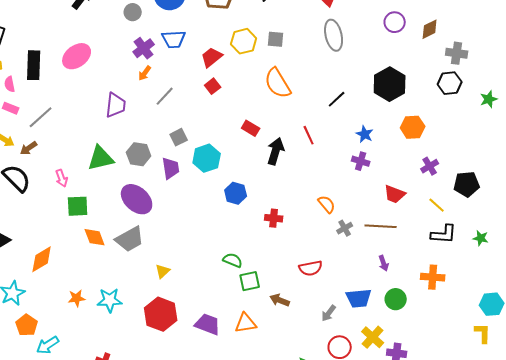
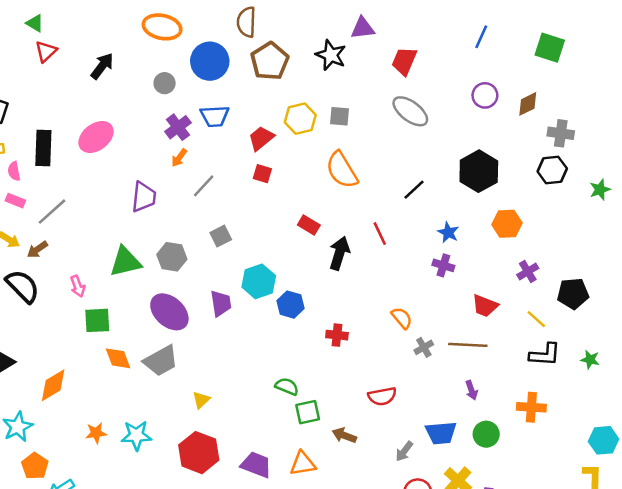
gray ellipse: (334, 35) -> (410, 111), turned -40
red square: (213, 86) -> (262, 174), turned -35
cyan hexagon: (207, 158) -> (259, 281), moved
purple trapezoid: (171, 168) -> (221, 303), moved

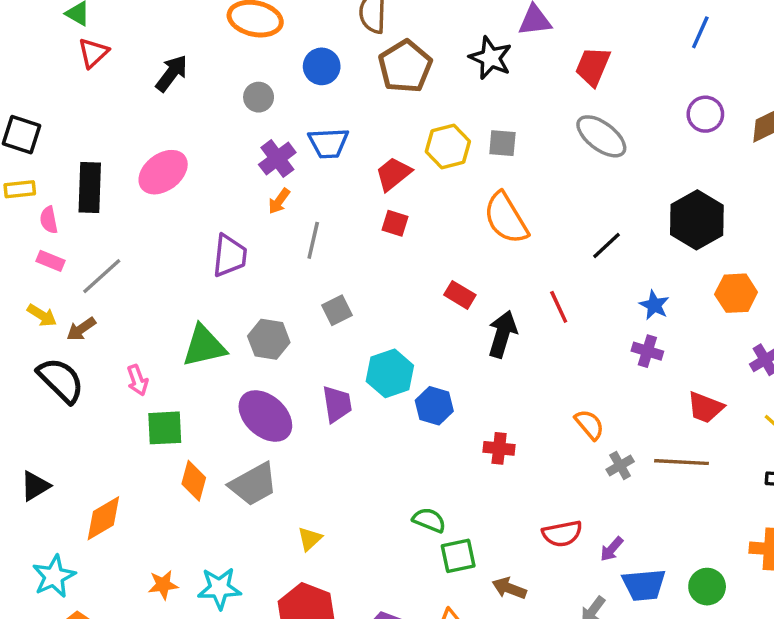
blue circle: (210, 61) -> (322, 66), size x0.7
gray line: (204, 186) -> (313, 240), turned -30
orange diamond: (118, 358) -> (194, 481), turned 36
purple arrow: (471, 390) -> (612, 549), moved, turned 60

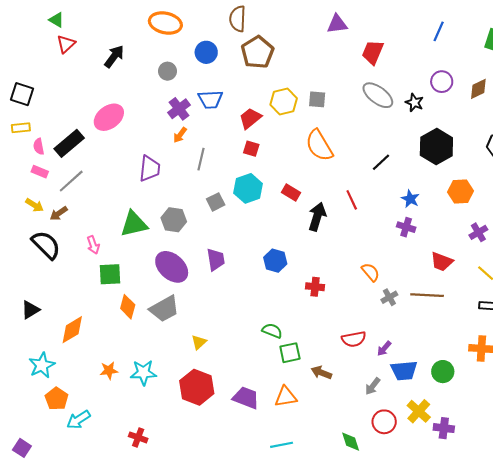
black star: (491, 58) -> (414, 103), moved, size x0.7
black rectangle: (90, 187) -> (69, 143), moved, turned 48
cyan hexagon: (390, 373) -> (248, 188), moved

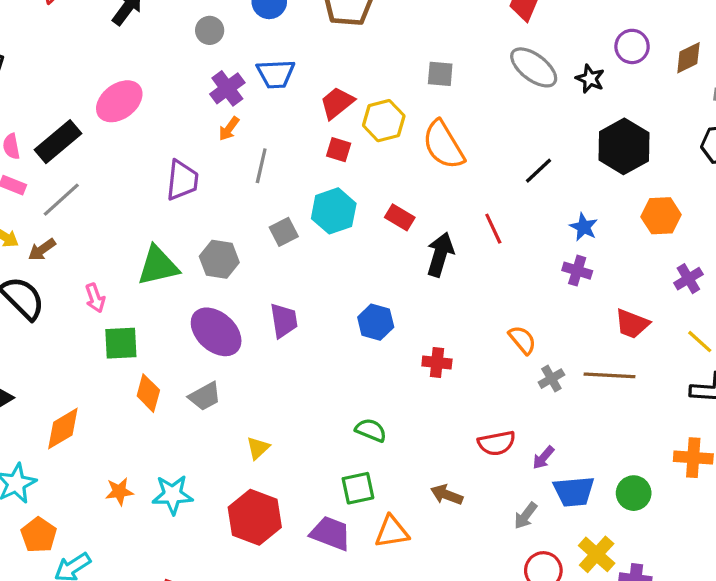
yellow hexagon: (284, 101) -> (384, 121), moved
gray trapezoid: (164, 309) -> (205, 396), size x0.7
green square: (290, 353) -> (358, 488), moved

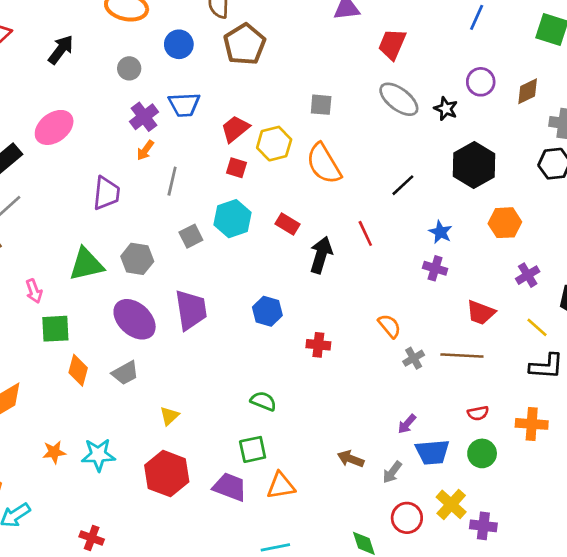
purple trapezoid: (284, 321) -> (191, 310), size x1.4
red semicircle: (497, 443) -> (478, 413), moved, size x0.7
brown arrow: (447, 495) -> (351, 459), moved

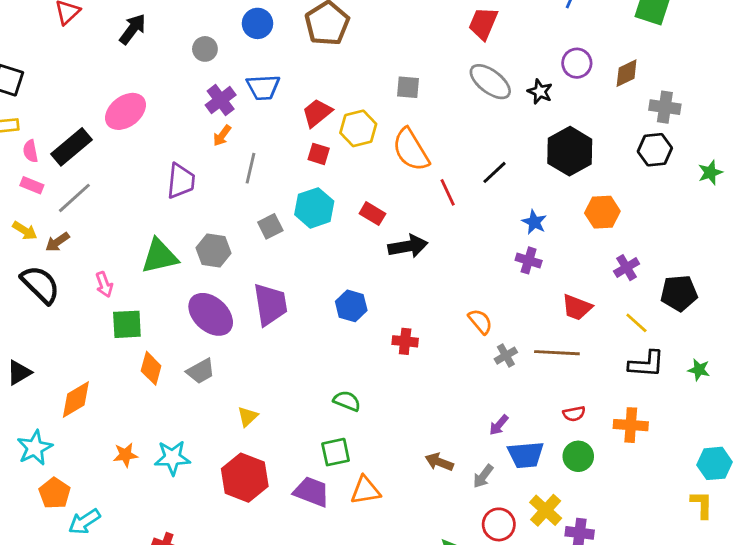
red line: (365, 233) -> (448, 192), moved
black arrow: (321, 255) -> (408, 246), turned 63

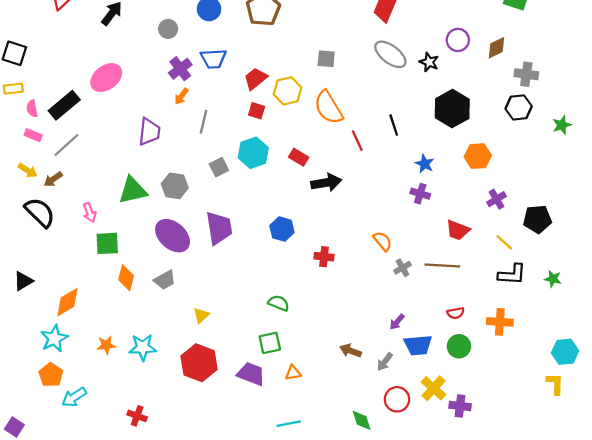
black line: (495, 172) -> (394, 125), turned -65
cyan star: (35, 448) -> (54, 338), moved
orange triangle: (365, 490) -> (293, 373), size x0.7

